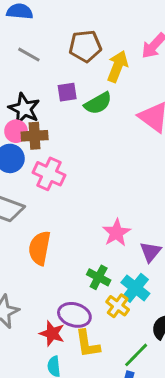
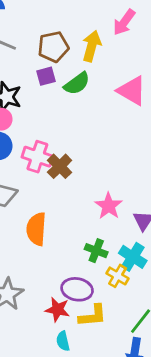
brown pentagon: (85, 46) -> (53, 47), moved
brown cross: (35, 136) -> (60, 166), moved, turned -35
yellow L-shape: (87, 344) -> (93, 316), turned -80

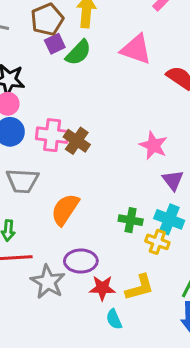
purple square: (46, 76) -> (55, 44), moved
pink star: (109, 206) -> (153, 145), moved
orange semicircle: (36, 229) -> (65, 209), turned 40
purple ellipse: (77, 289) -> (81, 261), moved

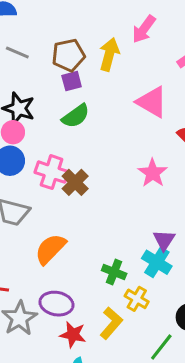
green semicircle: (78, 53) -> (76, 116), moved
pink star: (153, 145) -> (153, 173), moved
cyan cross: (169, 219) -> (157, 262), moved
yellow L-shape: (140, 287) -> (111, 323), moved, turned -44

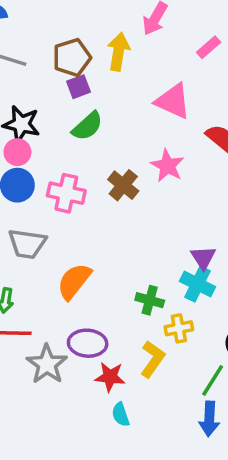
pink star: (153, 173) -> (167, 166), moved
brown cross: (75, 182) -> (123, 185), moved
yellow cross: (137, 299) -> (179, 328), turned -35

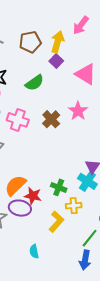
purple square: (78, 87) -> (56, 61), moved, turned -32
orange semicircle: (74, 281) -> (15, 185), moved
red star: (110, 377) -> (33, 196), moved

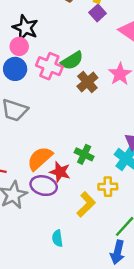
green semicircle: (34, 83) -> (72, 61), moved
pink cross: (18, 120) -> (49, 66), moved
green cross: (59, 187) -> (84, 154), moved

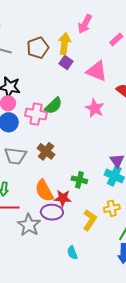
brown cross: (87, 82) -> (46, 151), moved
orange semicircle: (40, 158) -> (44, 191), turned -65
yellow cross: (108, 187) -> (112, 208), moved

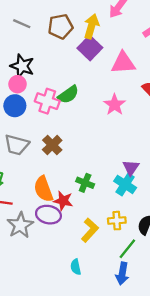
purple square: (66, 62) -> (90, 48), size x1.5
pink triangle: (97, 71) -> (123, 63), turned -35
cyan semicircle: (72, 253) -> (76, 267), moved

